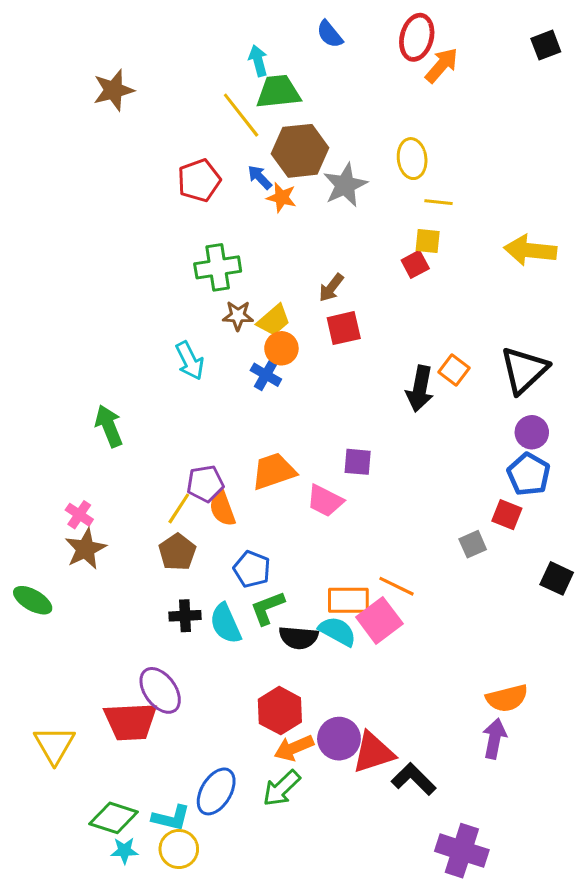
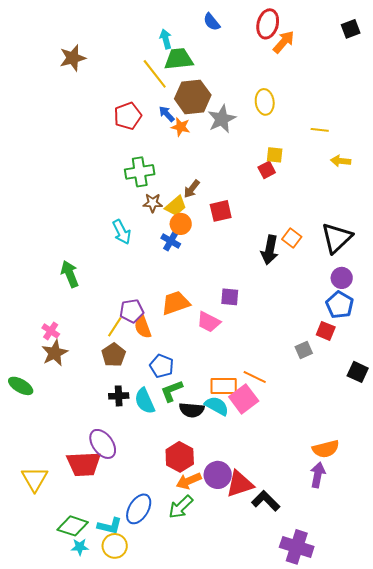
yellow line: (439, 202) -> (320, 130), moved
yellow arrow: (530, 250) -> (341, 161), size x0.6
brown arrow: (331, 288) -> (192, 189), moved

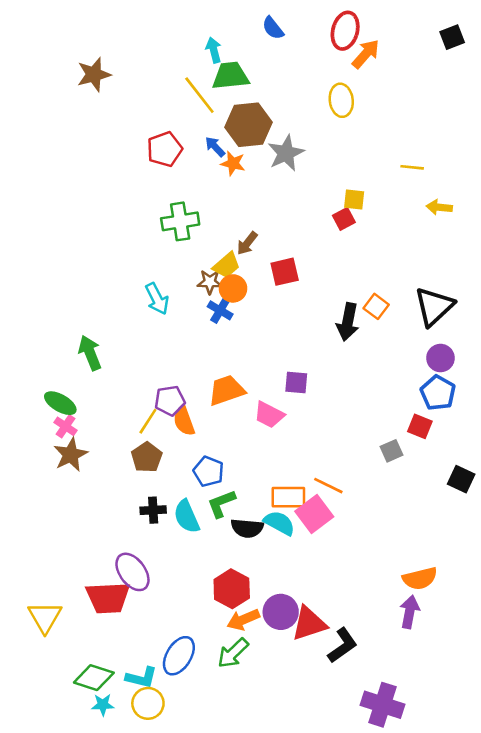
yellow ellipse: (265, 102) -> (341, 100), moved
brown star: (153, 203) -> (210, 282), moved
green ellipse: (21, 386) -> (60, 403), moved
black L-shape: (266, 501) -> (343, 645), turned 100

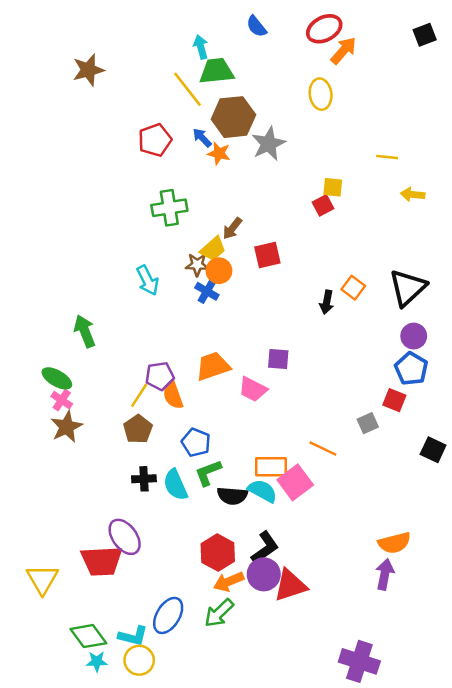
red ellipse: (345, 31) -> (324, 29), turned 48
black arrow: (348, 322) -> (327, 302), size x0.7
orange line: (328, 486) -> (323, 449), moved
black L-shape: (343, 645) -> (265, 548), moved
green diamond: (94, 678) -> (88, 636), turned 36

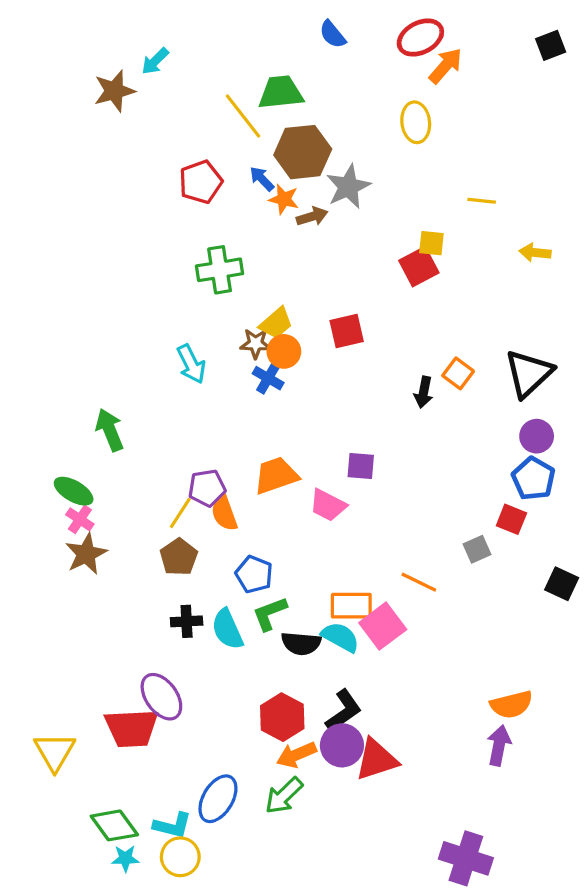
cyan arrow: (201, 47) -> (155, 61), moved, turned -120
yellow line: (387, 157) -> (482, 201), moved
red square: (323, 205) -> (419, 267), size x1.4
brown arrow: (232, 228) -> (312, 216), moved, turned -145

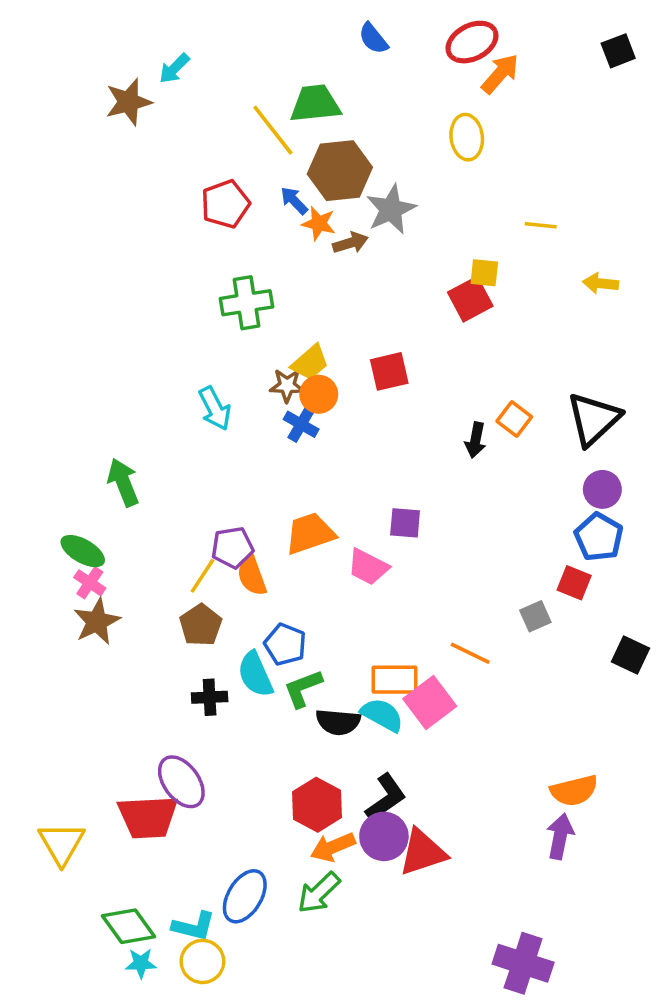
cyan semicircle: (227, 629) -> (255, 674), moved

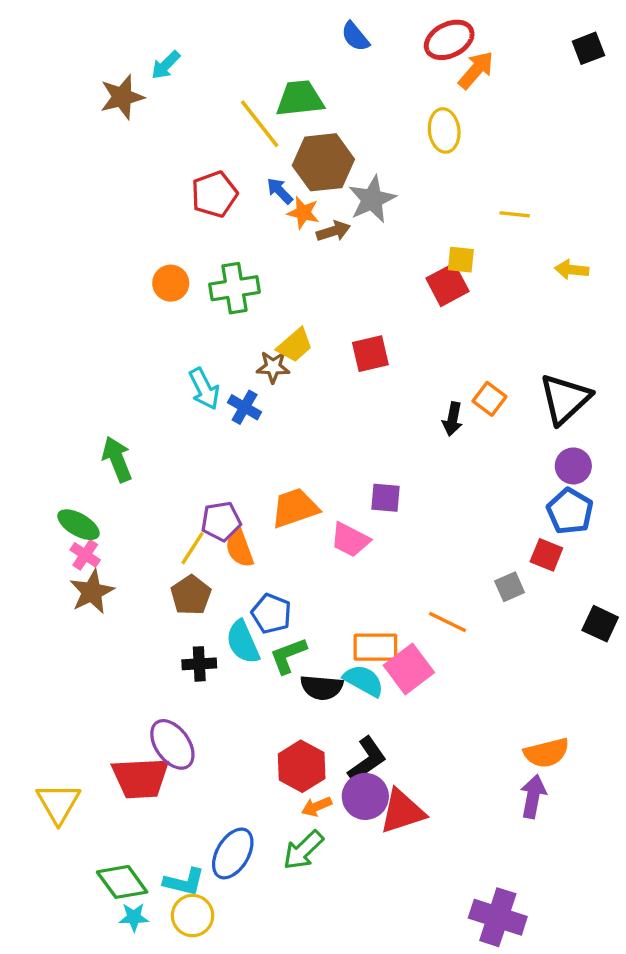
orange circle: (319, 394) -> (171, 283), moved
blue cross: (301, 424) -> (245, 407), moved
orange arrow: (333, 847) -> (317, 806), size x0.7

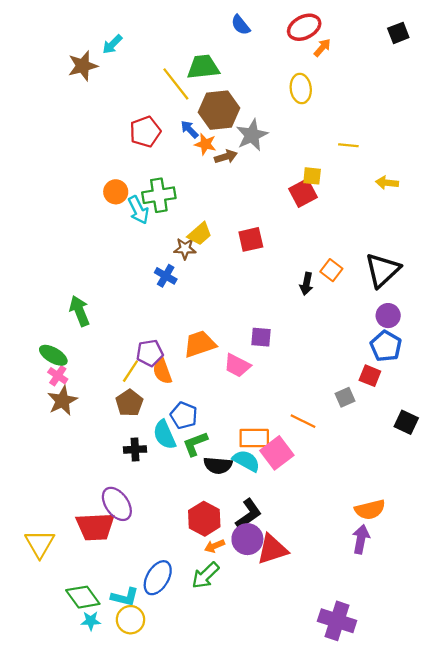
orange arrow: (476, 70) -> (322, 48), size x0.7
cyan arrow: (204, 389) -> (138, 210), moved

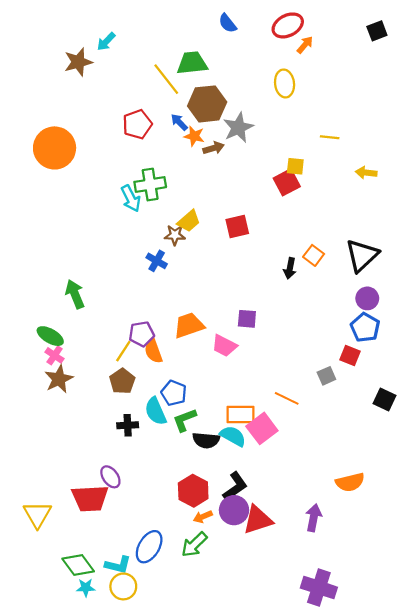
orange circle: (116, 192) -> (55, 148), moved, size x1.8
purple ellipse: (117, 504) -> (110, 477), size x0.7
purple arrow: (361, 539) -> (314, 518), moved

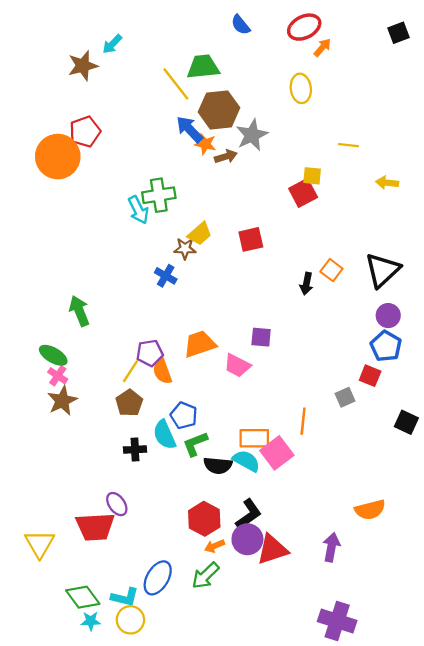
blue arrow: (179, 122) -> (189, 129), size x1.5
red pentagon: (137, 124) -> (85, 132), moved
orange line: (287, 398) -> (303, 421), turned 70

